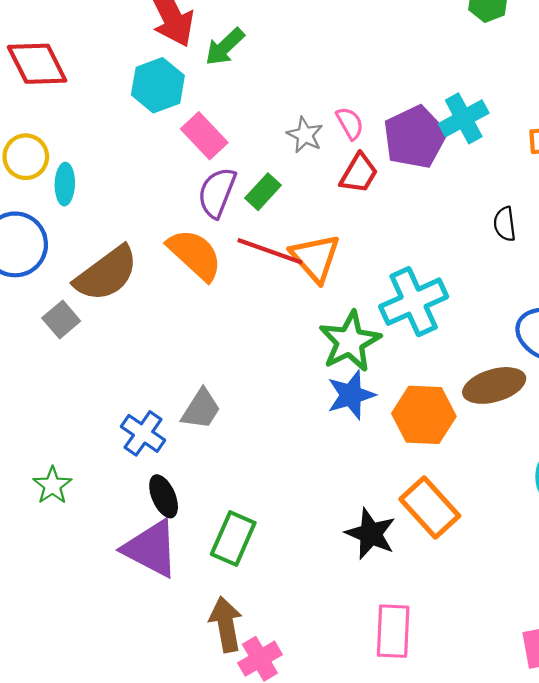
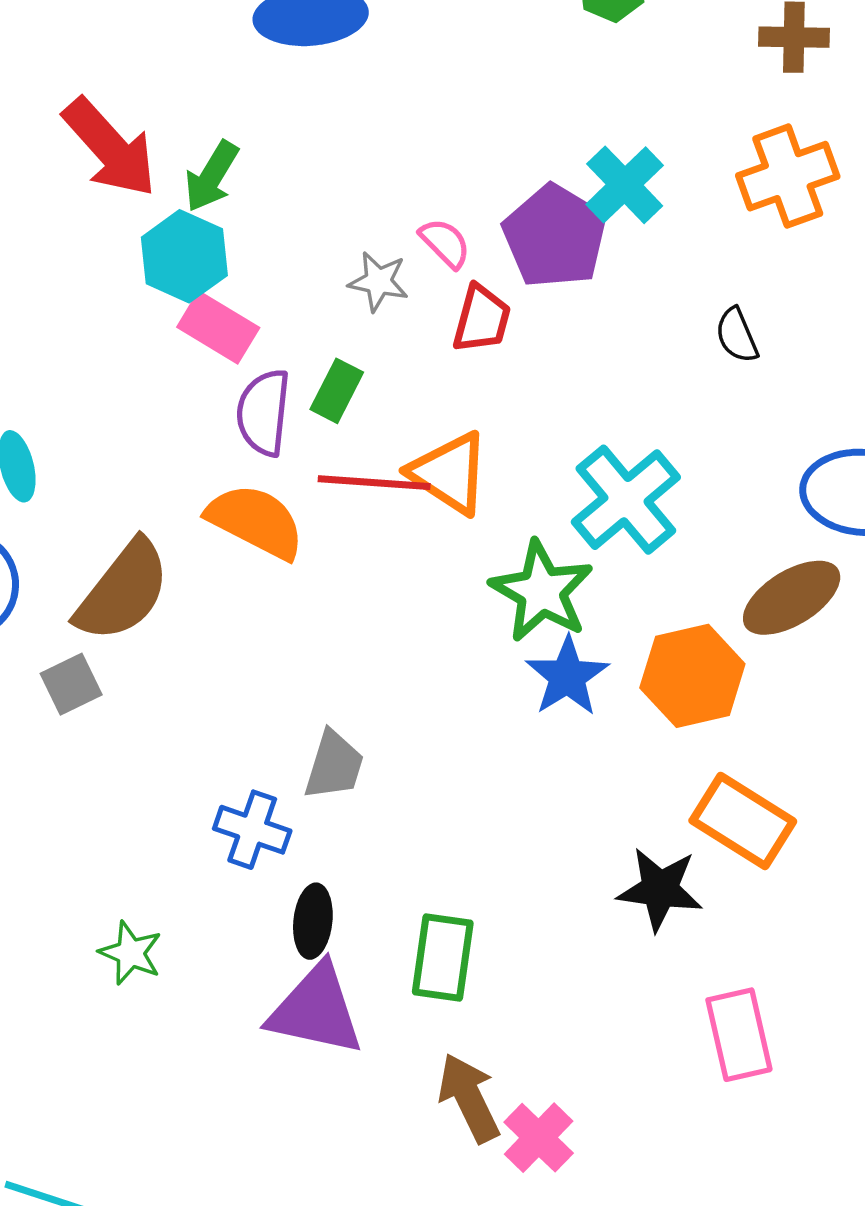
cyan hexagon: (158, 85) -> (184, 256), moved
gray square: (61, 319) -> (71, 684), turned 30
black ellipse: (164, 496) -> (313, 921), turned 45

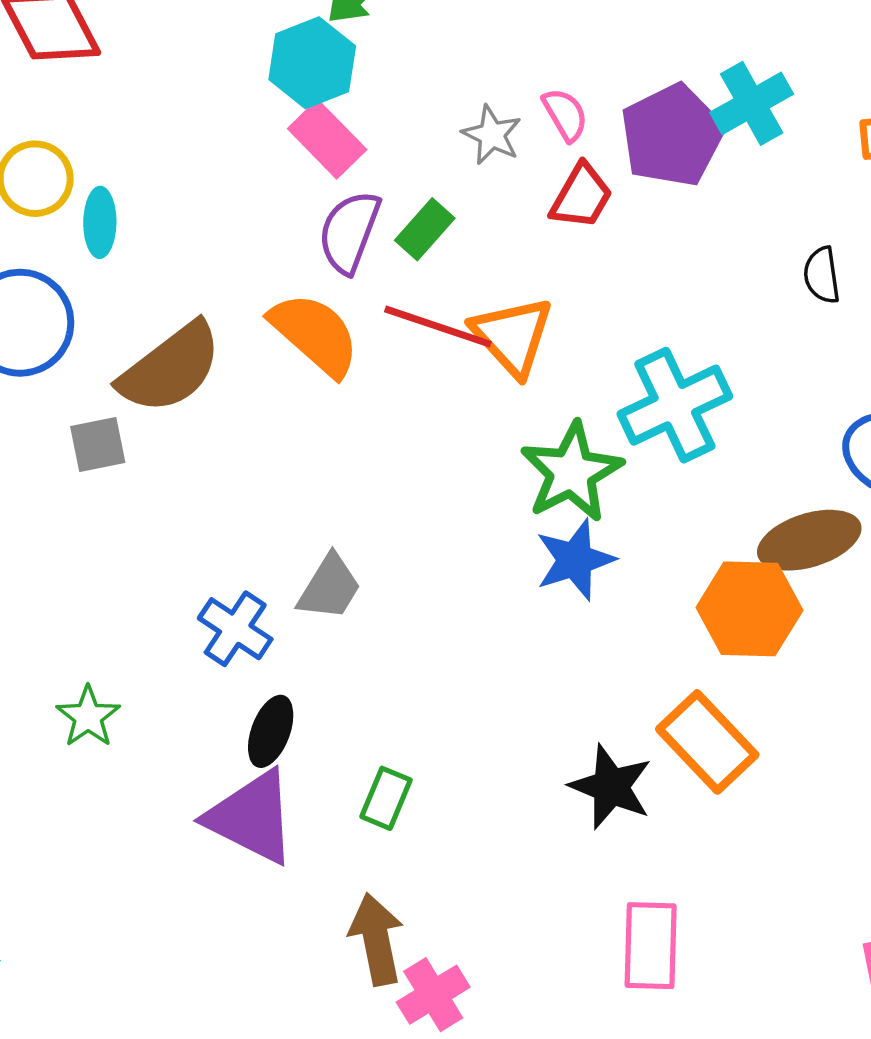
orange hexagon: (692, 676) -> (749, 609), moved
green rectangle: (443, 958) -> (386, 798), size x0.7

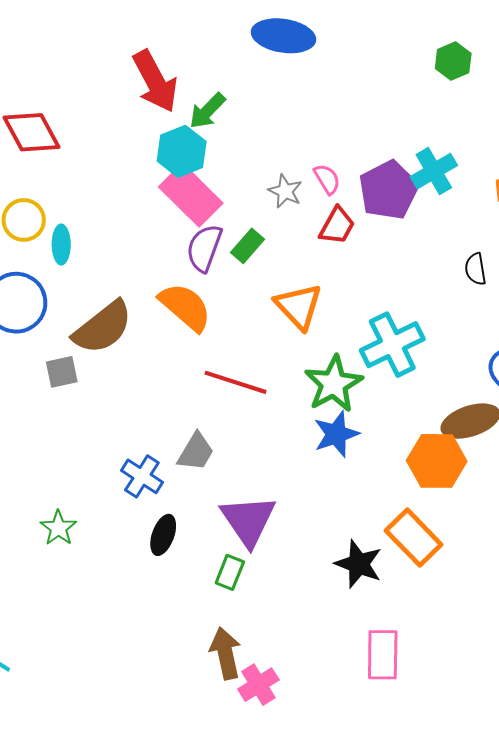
pink rectangle: (327, 139) -> (191, 195), size x1.4
red line: (438, 327) -> (235, 382), moved
purple triangle: (251, 817) -> (248, 521), moved, turned 30

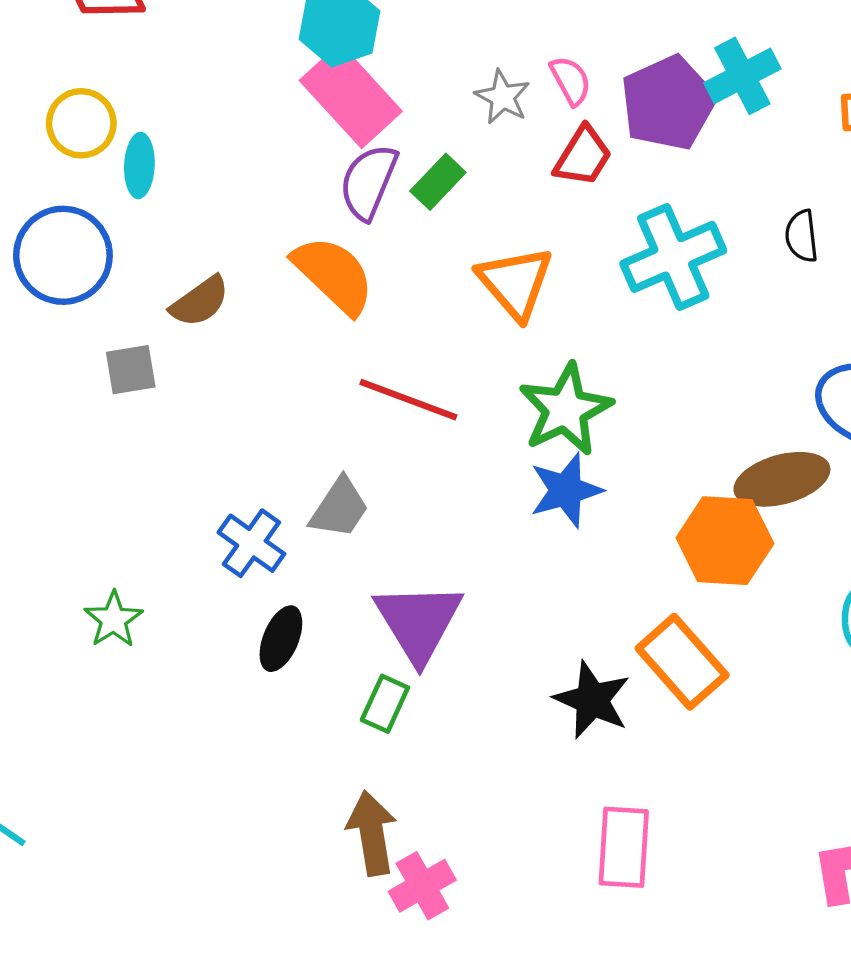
brown semicircle: (103, 327) -> (200, 302), size x0.6
cyan cross: (392, 345) -> (673, 257), moved

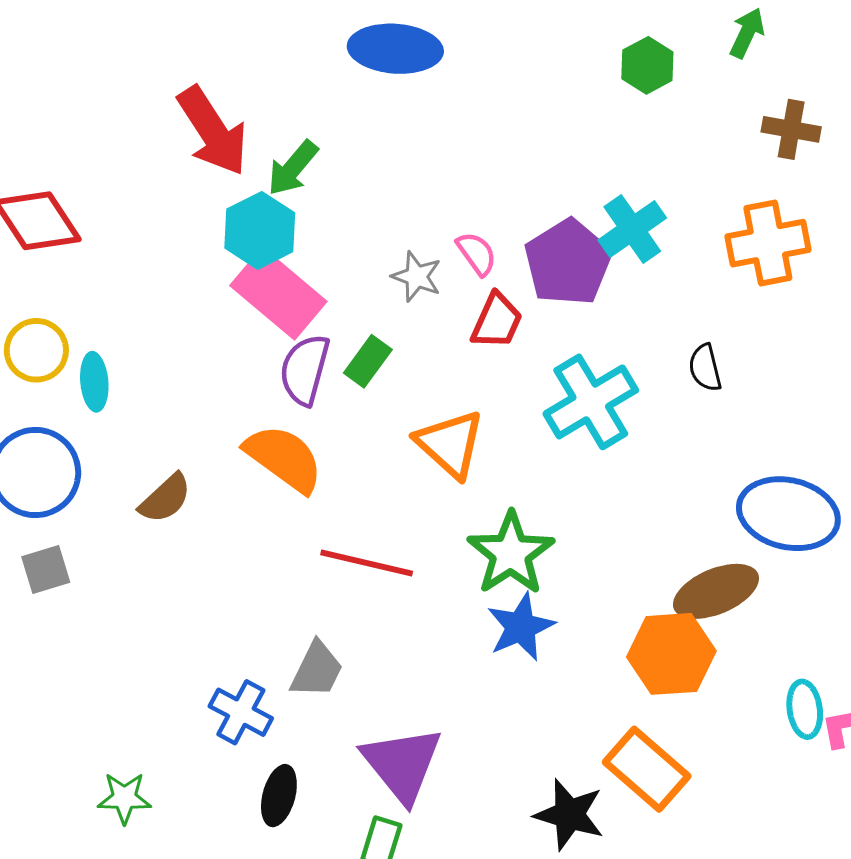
gray square: (131, 370) -> (46, 570), moved
green star: (114, 620) -> (124, 798), turned -30

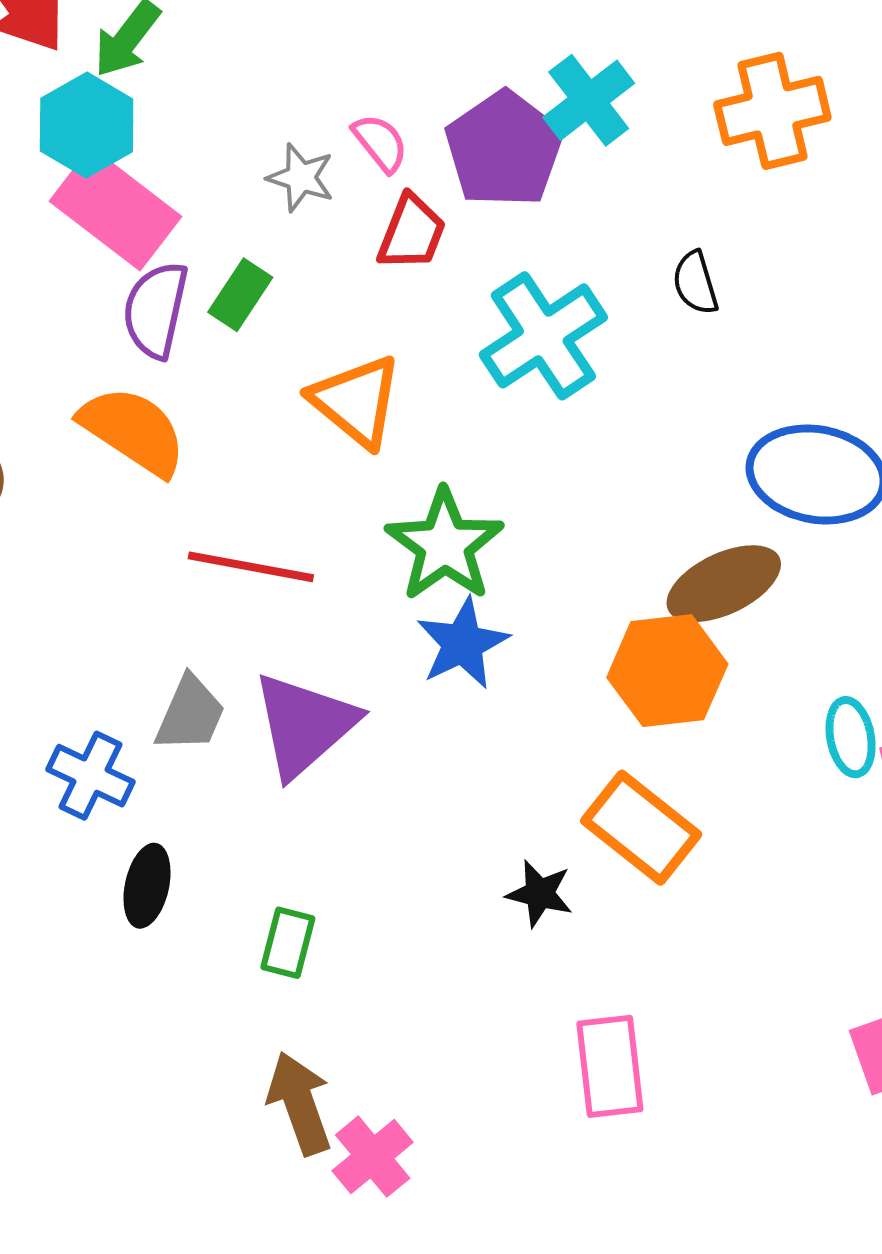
purple triangle: (402, 764) -> (304, 725), moved, turned 30
black star: (569, 815) -> (540, 894), size x0.7

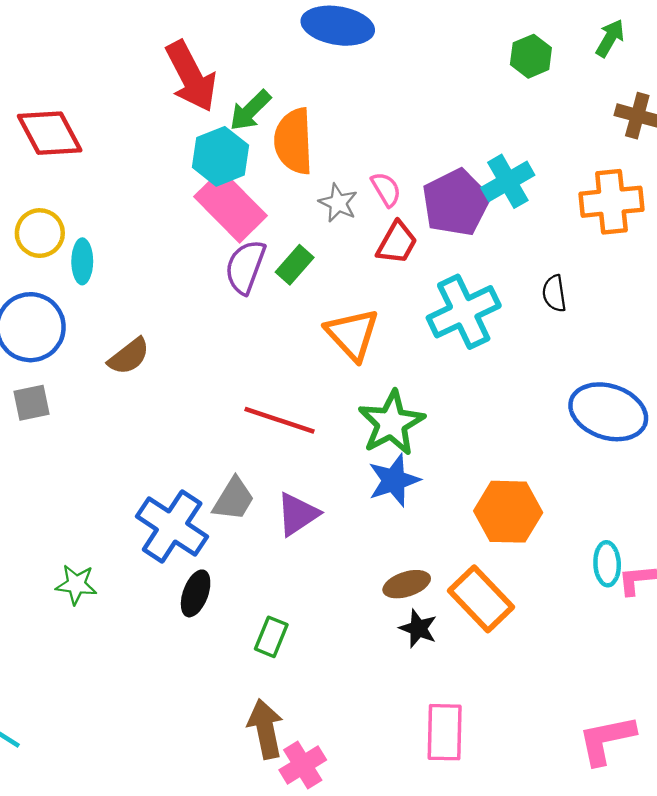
orange semicircle: (133, 431) -> (294, 141), moved, turned -134
brown ellipse: (724, 584) -> (407, 584), moved, size x0.7
purple triangle: (304, 725) -> (298, 514), size x0.7
blue cross: (91, 776) -> (172, 526), size x1.5

